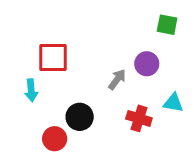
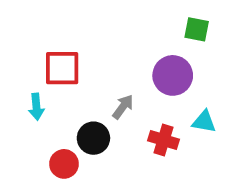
purple circle: (147, 64) -> (173, 75), size x1.4
gray arrow: (117, 79) -> (123, 107), moved

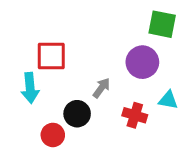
green square: (197, 29) -> (162, 24), size x1.4
cyan arrow: (36, 107) -> (30, 88), size x1.4

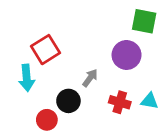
red square: (51, 56) -> (45, 50), turned -32
cyan triangle: (168, 100) -> (149, 101), moved

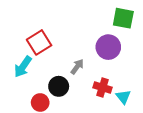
cyan arrow: (27, 78) -> (23, 67), turned 40
cyan triangle: (149, 101) -> (123, 97), moved, turned 42

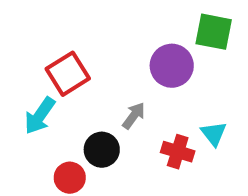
purple circle: (108, 47) -> (172, 66), moved
cyan triangle: (123, 97) -> (214, 134), moved

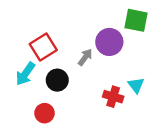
gray arrow: (134, 116) -> (85, 57), moved
black circle: (102, 150) -> (57, 80), moved

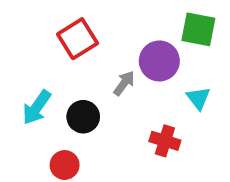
red square: (43, 47) -> (78, 39), moved
cyan triangle: (136, 85) -> (198, 98), moved

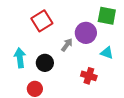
cyan triangle: (198, 98) -> (107, 53), turned -32
cyan arrow: (37, 107) -> (20, 58), turned 138

